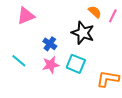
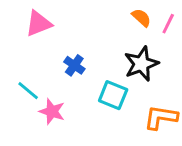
black star: (83, 33) -> (141, 64), moved, turned 30
pink star: (51, 65) -> (52, 111), moved, turned 30

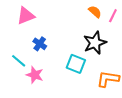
blue cross: (74, 65) -> (40, 44), moved

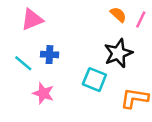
blue cross: (40, 44) -> (50, 55), turned -32
cyan line: (19, 61) -> (23, 63), moved

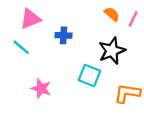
blue cross: (50, 55) -> (64, 35), moved
cyan line: (23, 63) -> (21, 47), moved

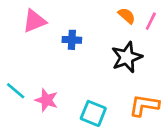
cyan line: (21, 47) -> (16, 91), moved
cyan square: (89, 75) -> (93, 113), moved

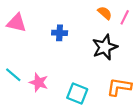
pink triangle: (34, 21) -> (17, 23), moved, turned 35

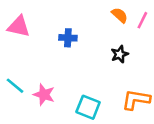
black star: (105, 47) -> (120, 54), size x0.6

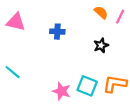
pink star: (44, 95) -> (62, 91), moved
cyan square: (88, 107) -> (87, 86), moved

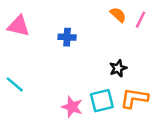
black star: (101, 45) -> (118, 68), moved
cyan square: (87, 86) -> (102, 101), turned -36

